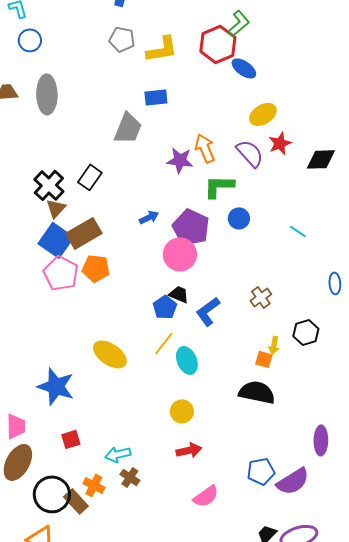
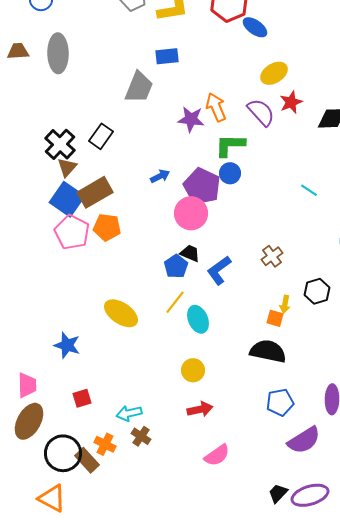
blue circle: (239, 218) -> (230, 173), moved
blue star: (56, 386) -> (67, 345), size x0.7
blue pentagon: (261, 471) -> (280, 402), moved

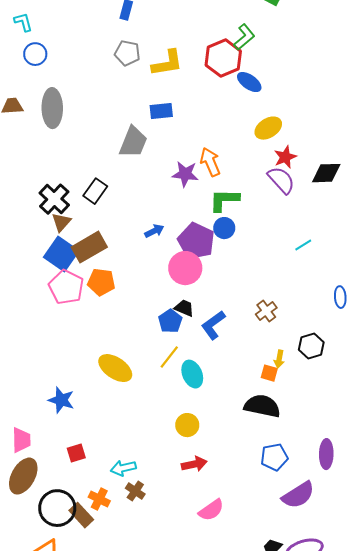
purple semicircle: (261, 112) -> (281, 180), moved
cyan line: (309, 190) -> (303, 245), turned -66

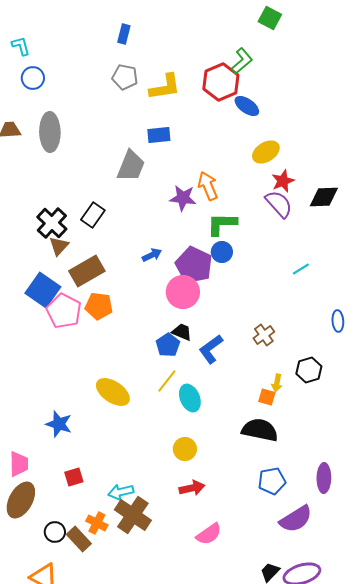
blue square: (61, 254) -> (43, 290), moved
brown cross: (135, 491) -> (133, 515), size x1.8
black circle: (57, 508) -> (55, 532), size x0.6

